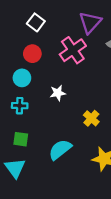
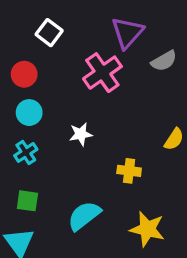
red circle: (32, 54) -> (24, 74), moved
cyan cross: (20, 106) -> (26, 152), turned -35
yellow cross: (91, 118) -> (129, 171), turned -35

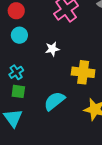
cyan cross: (26, 152) -> (16, 72), moved
yellow cross: (129, 171) -> (83, 72), size x1.5

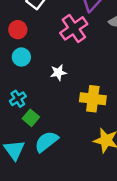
green square: (18, 91) -> (31, 118), moved, turned 32
cyan semicircle: (54, 101) -> (46, 142), moved

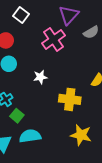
cyan semicircle: (46, 142) -> (30, 136), turned 30

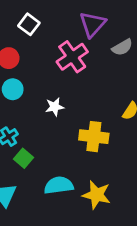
yellow star: (81, 135) -> (97, 195), moved
cyan semicircle: (30, 136) -> (59, 185), moved

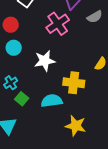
white star: (55, 107) -> (45, 61), size x1.5
cyan semicircle: (59, 185) -> (52, 101), moved

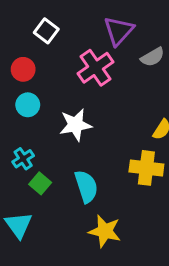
yellow cross: (74, 83) -> (146, 168), moved
cyan semicircle: (52, 101) -> (86, 186), turned 80
yellow star: (76, 126) -> (105, 231), moved

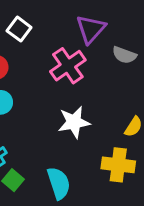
gray semicircle: (153, 57) -> (124, 55), turned 50
white star: (76, 125) -> (74, 122), moved

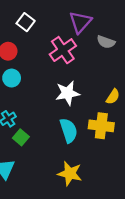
cyan semicircle: (59, 183) -> (69, 130), moved

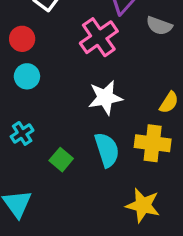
green square: (21, 137) -> (61, 160), moved
yellow star: (70, 174) -> (143, 205), moved

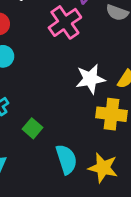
white star: (105, 98) -> (90, 79), moved
cyan semicircle: (107, 150) -> (66, 159), moved

